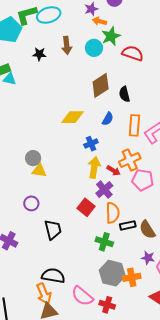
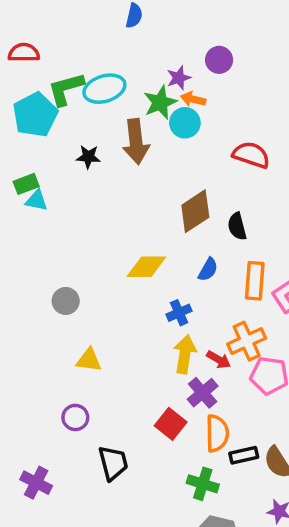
green star: (111, 36) -> (160, 102), moved
brown arrow: (67, 45) -> (136, 142), size x1.4
cyan circle: (94, 48) -> (185, 123), moved
gray circle: (33, 158) -> (66, 301), moved

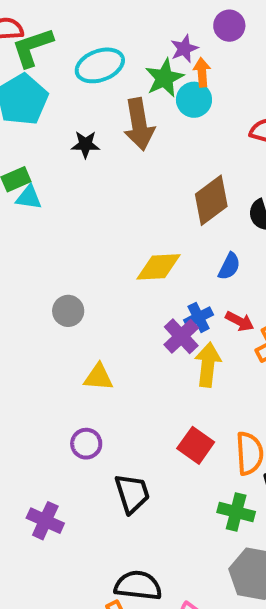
green L-shape: (66, 89) -> (32, 47), moved
orange arrow: (193, 99) -> (202, 72), turned 75
red arrow: (219, 360) -> (240, 321), moved
purple cross: (203, 393) -> (181, 336), moved

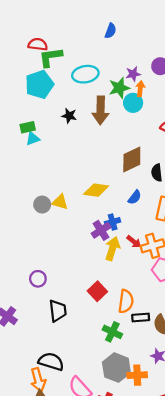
cyan triangle: (29, 198) -> (33, 139), turned -40
red arrow: (240, 321) -> (134, 242), moved
yellow triangle: (98, 377) -> (60, 202), moved

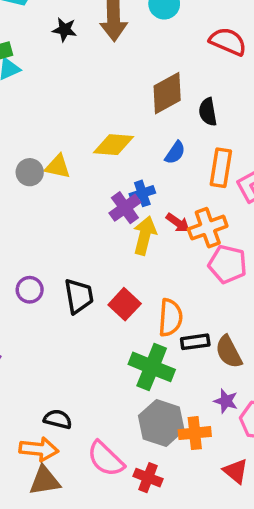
black trapezoid: (58, 311) -> (79, 296), moved
green cross: (112, 332) -> (152, 367), size x1.4
black semicircle: (51, 362) -> (58, 419), size x0.7
orange arrow: (38, 380) -> (39, 449), turned -65

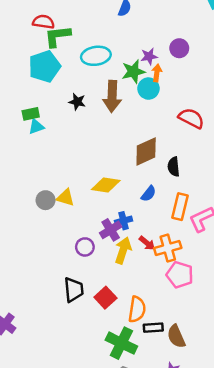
purple circle: (30, 290) -> (85, 247), moved

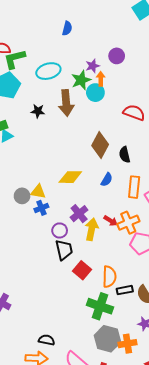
brown diamond: (146, 151) -> (100, 145), turned -30
blue cross: (124, 221) -> (41, 208), moved
black trapezoid: (74, 290) -> (64, 250), moved

